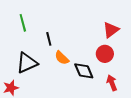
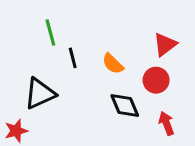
green line: (23, 23) -> (50, 33), moved
orange semicircle: (62, 58) -> (113, 64), moved

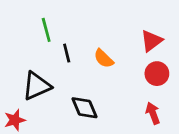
red circle: (156, 80) -> (157, 74), moved
black diamond: (125, 105) -> (84, 108), moved

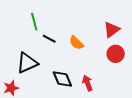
black line: (67, 53) -> (49, 39), turned -48
red arrow: (153, 113) -> (87, 83), moved

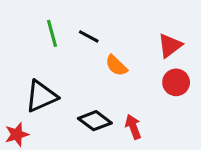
black line: (49, 39) -> (89, 36), moved
black diamond: (62, 79) -> (95, 121), turned -30

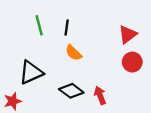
black line: (89, 36) -> (67, 28), turned 70
orange semicircle: (116, 66) -> (74, 53), moved

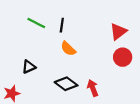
green line: (39, 25) -> (36, 23), turned -48
black triangle: (31, 72) -> (29, 67), size x0.6

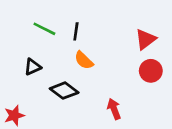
black triangle: (29, 67) -> (33, 67), moved
black diamond: (66, 84) -> (64, 91), moved

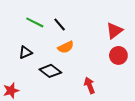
black line: (76, 31) -> (60, 24), turned -48
orange semicircle: (84, 60) -> (66, 47), turned -70

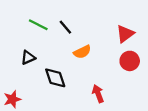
orange semicircle: (66, 47) -> (82, 52), moved
black diamond: (50, 71) -> (55, 78), turned 35

